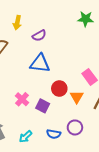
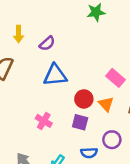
purple square: (43, 106) -> (80, 122), moved

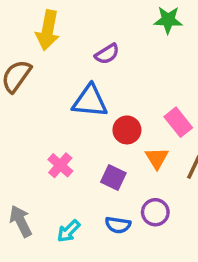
yellow arrow: (19, 34) -> (48, 30), size x1.5
purple semicircle: (47, 43) -> (107, 54), moved
red circle: (84, 99) -> (127, 130), moved

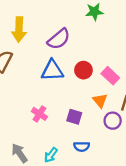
purple semicircle: (107, 54) -> (59, 39), size x1.5
red circle: (127, 130) -> (83, 70), moved
purple circle: (155, 212) -> (113, 121), moved

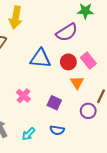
purple semicircle: (59, 39) -> (67, 32), moved
pink rectangle: (110, 76) -> (88, 61), moved
orange triangle: (100, 100) -> (77, 83), moved

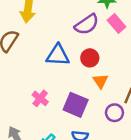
pink rectangle: (88, 61) -> (116, 24), moved
purple square: (54, 103) -> (76, 105), size x1.5

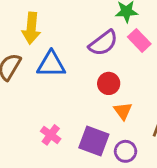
blue triangle: (58, 55) -> (51, 64), moved
purple circle: (114, 113) -> (125, 151), moved

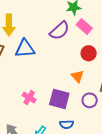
red circle: (109, 83) -> (89, 53), moved
purple circle: (125, 151) -> (90, 100), moved

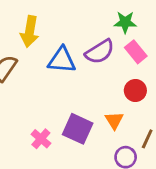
blue triangle: (25, 49) -> (62, 60), moved
purple square: (59, 99) -> (78, 129), moved

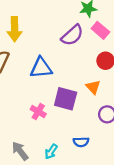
blue triangle: (62, 60) -> (41, 68), moved

